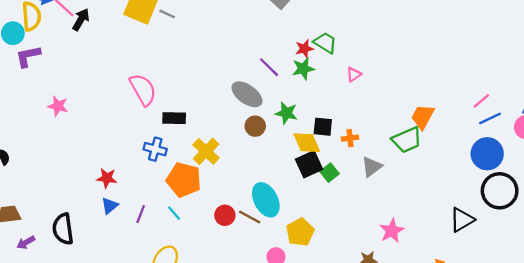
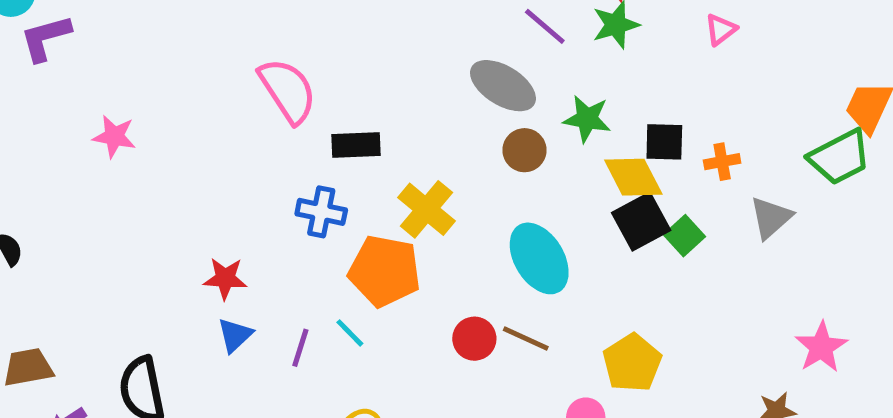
cyan ellipse: (266, 200) -> (539, 258), moved
cyan line: (174, 213) -> (350, 333), moved

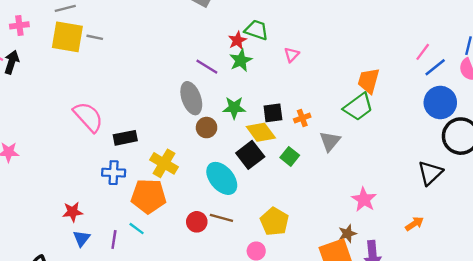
gray ellipse: (503, 86) -> (191, 98), turned 48
black square: (641, 222) -> (250, 155), moved

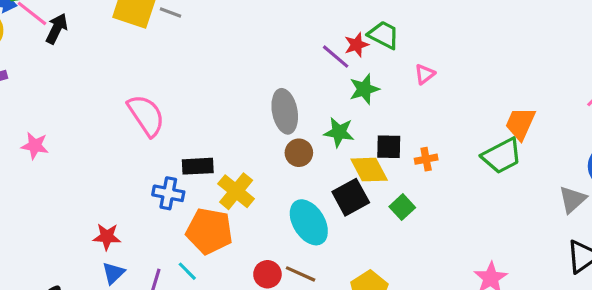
green star: (241, 60) -> (364, 89), moved
purple line: (207, 67) -> (336, 57), moved
black rectangle: (125, 138) -> (198, 166), moved
gray triangle: (330, 141) -> (572, 199), moved

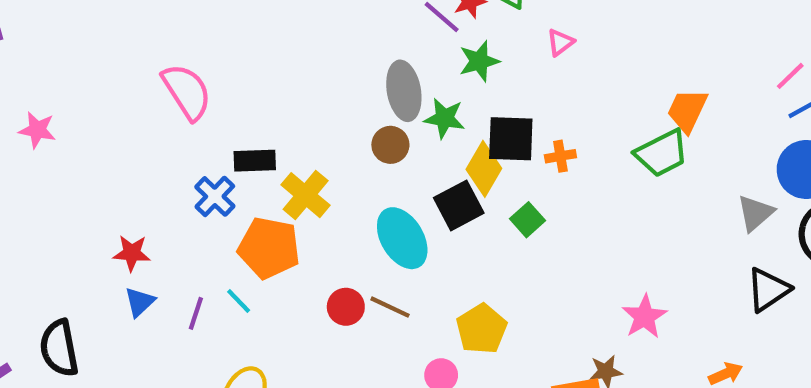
gray ellipse: (285, 111) -> (404, 91), moved
black square: (389, 147) -> (511, 139), size x1.4
yellow diamond: (369, 170) -> (484, 169), turned 57
blue cross: (168, 193) -> (215, 196), turned 32

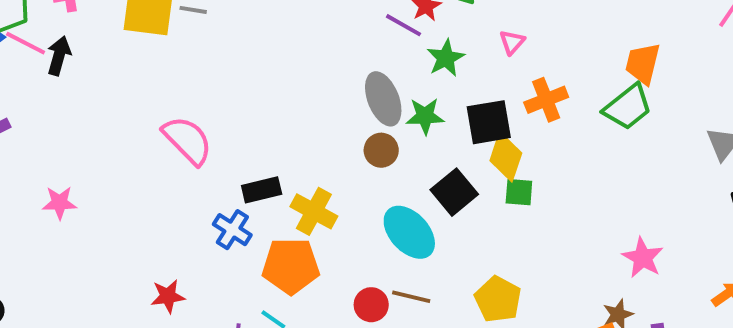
pink triangle: (560, 42) -> (512, 42), moved
orange cross: (560, 156) -> (546, 100), moved, size x1.5
yellow diamond: (484, 169) -> (506, 157), moved
green square: (528, 220) -> (519, 192), turned -32

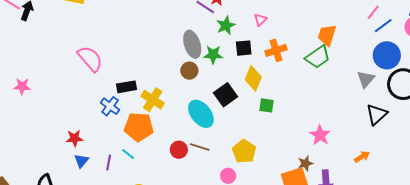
black square: (489, 122) -> (244, 48), moved, size x0.7
green square: (519, 192) -> (266, 105), moved

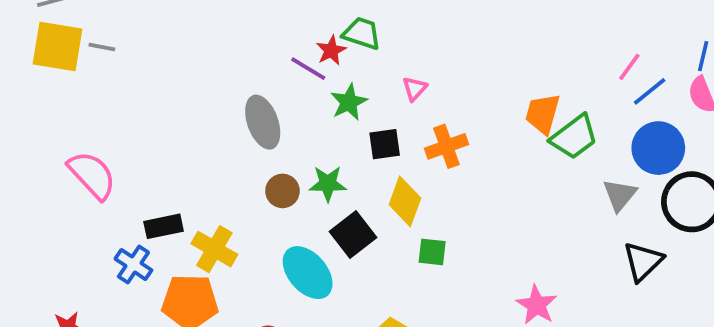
gray ellipse: (192, 44) -> (263, 122), moved
green star: (213, 55) -> (328, 184), moved
green trapezoid: (318, 57) -> (574, 137), moved

